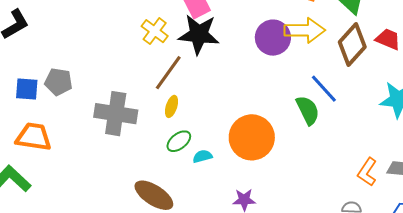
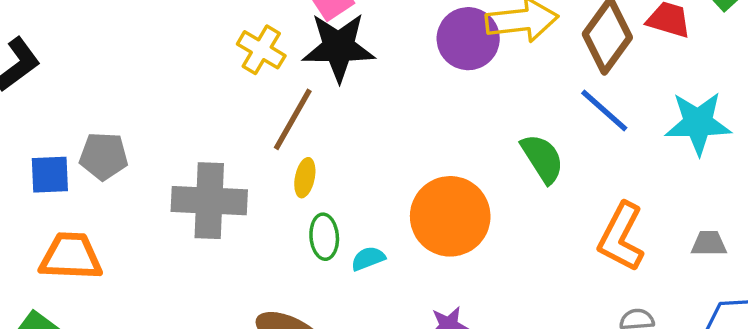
blue line: (324, 89) -> (604, 110), moved
green ellipse: (179, 141) -> (324, 237), turned -50
orange L-shape: (367, 172) -> (621, 237), moved, size x1.4

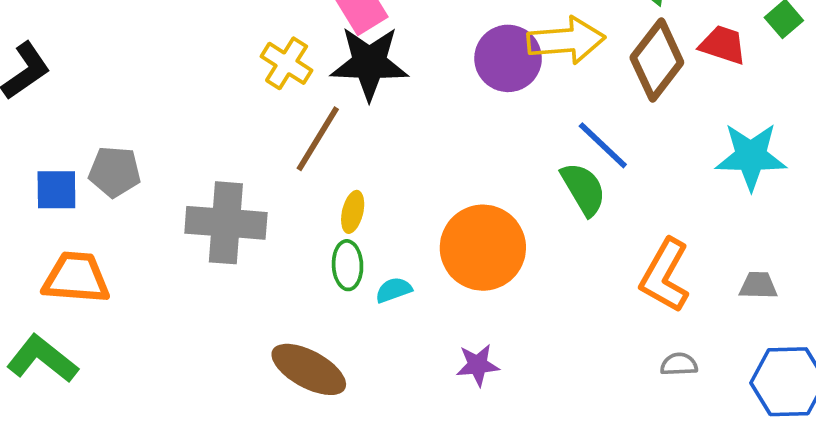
blue line: (604, 110) -> (603, 145), moved
yellow ellipse: (305, 178) -> (353, 212), moved

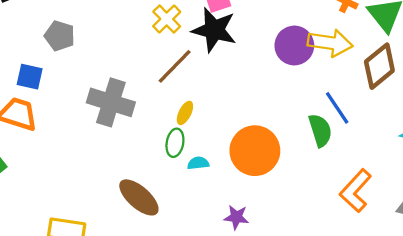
gray pentagon: (115, 172) -> (60, 36), moved
blue square: (56, 190) -> (30, 77), moved

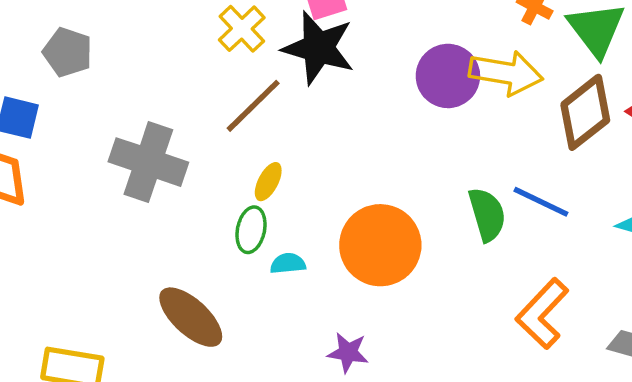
blue line: (337, 108) -> (541, 202), moved, turned -32

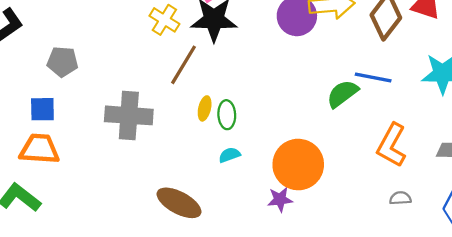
green semicircle: (487, 214) -> (342, 94), turned -96
green ellipse: (251, 230) -> (227, 115), moved
orange circle: (380, 245) -> (298, 165), moved

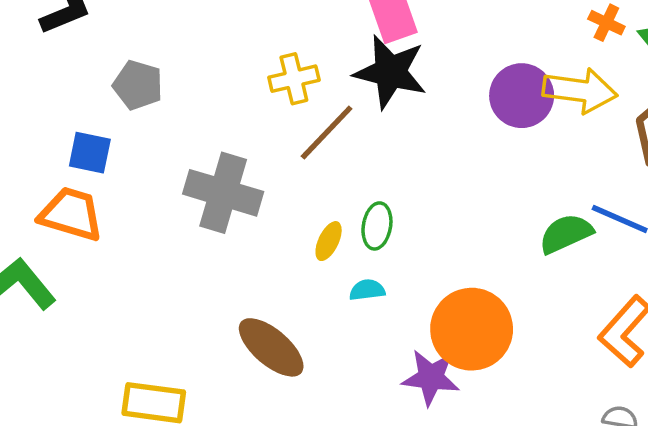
yellow cross: (164, 20) -> (294, 79), moved, turned 32
yellow ellipse: (205, 108) -> (329, 241), moved
purple star: (280, 199) -> (431, 378), size x1.4

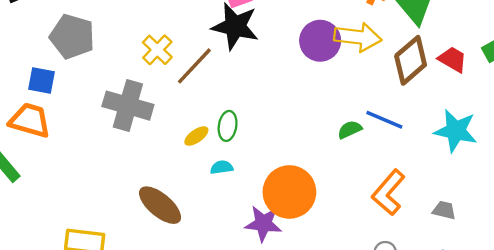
yellow cross: (294, 79) -> (157, 50), moved, turned -32
gray pentagon: (138, 85) -> (72, 37), size x1.4
green semicircle: (566, 234) -> (350, 130), size x0.7
yellow ellipse: (329, 241) -> (196, 136), turned 30

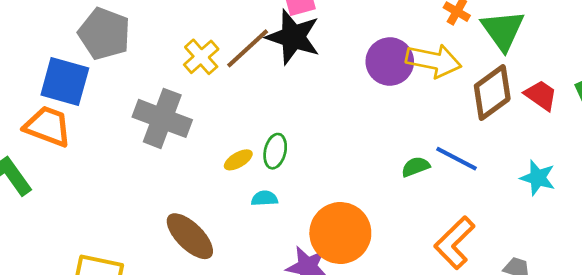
brown line: (194, 66) -> (248, 48), moved
blue square: (42, 80) -> (65, 81), size x1.5
cyan star: (456, 131) -> (538, 178), size x0.7

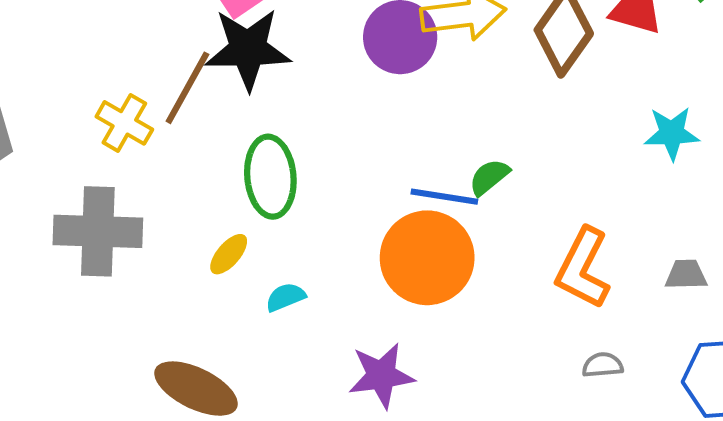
green ellipse: (275, 151) -> (270, 177), moved, size x1.5
blue line: (456, 159) -> (444, 197), moved
orange circle: (340, 233) -> (427, 258), moved

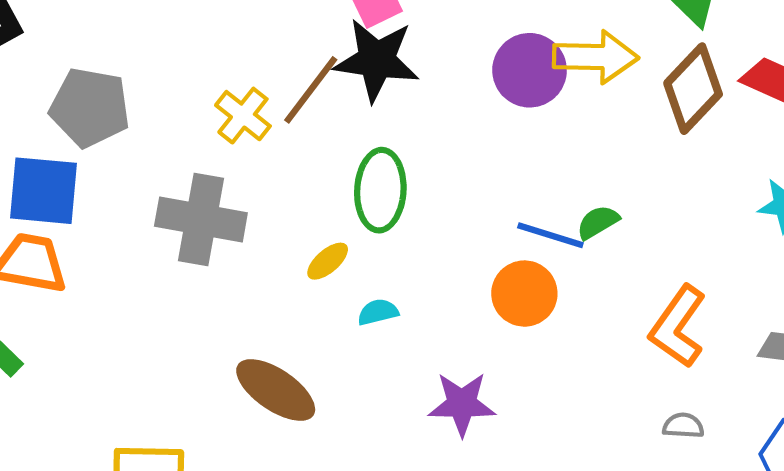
orange circle: (427, 258) -> (524, 294), size x0.7

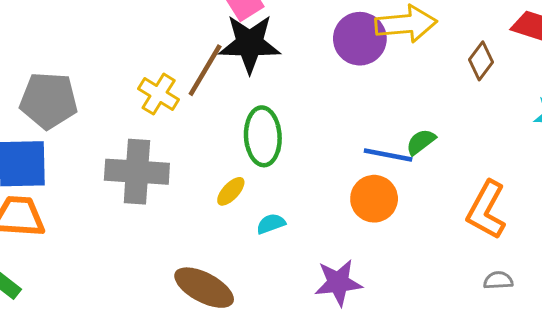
brown diamond: (693, 89) -> (481, 61), moved, size x0.6

